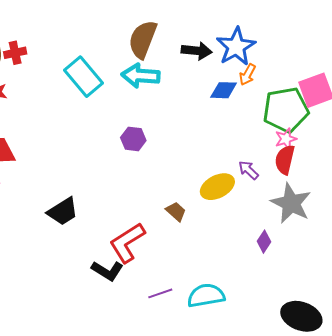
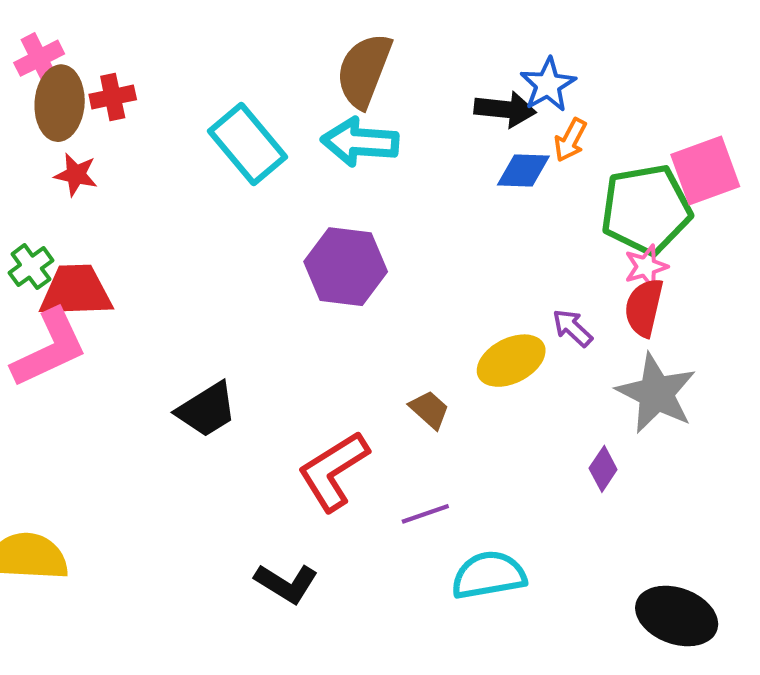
blue star: (236, 47) -> (548, 85), size x0.7
black arrow: (197, 51) -> (505, 109), moved
purple hexagon: (133, 139) -> (346, 267), size x1.6
black L-shape: (107, 271) -> (286, 583), moved
purple line: (160, 293) -> (425, 514), moved

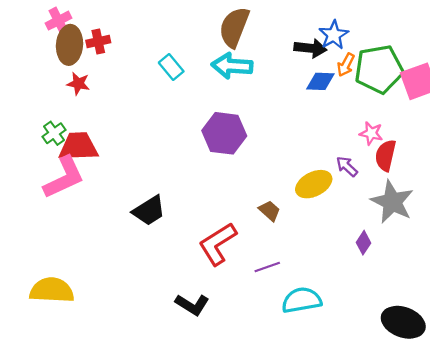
cyan rectangle: (248, 144) -> (171, 67), size x0.6
green pentagon: (646, 209) -> (379, 69), moved
pink star: (646, 267) -> (371, 133), moved, turned 30

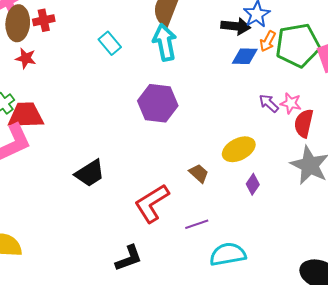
cyan arrow: (232, 66) -> (165, 42), turned 75
purple arrow: (347, 166) -> (269, 103), moved
purple diamond: (363, 243) -> (253, 184), moved
black L-shape: (192, 305) -> (129, 258), turned -52

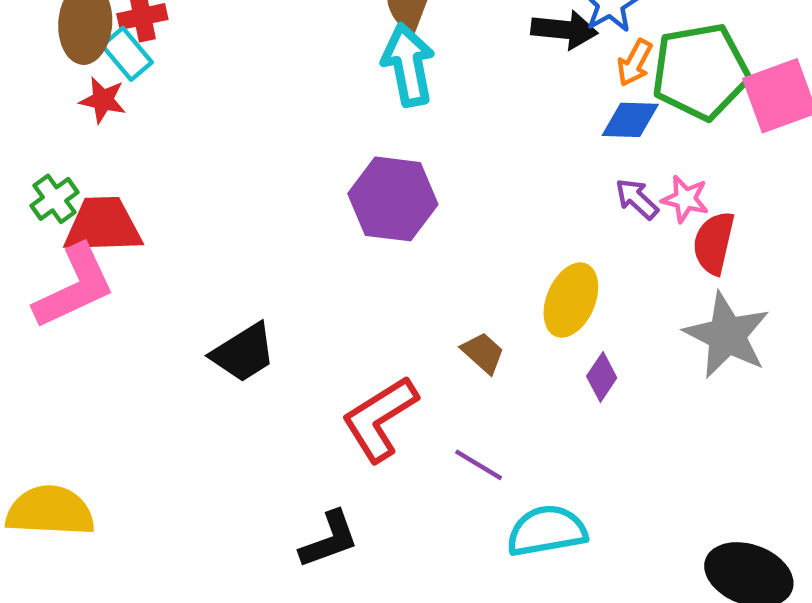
cyan rectangle: (110, 43) -> (127, 54), moved
blue diamond: (245, 56) -> (630, 120), moved
yellow ellipse: (239, 149) -> (571, 300), turned -40
purple line: (197, 224) -> (479, 465), turned 50

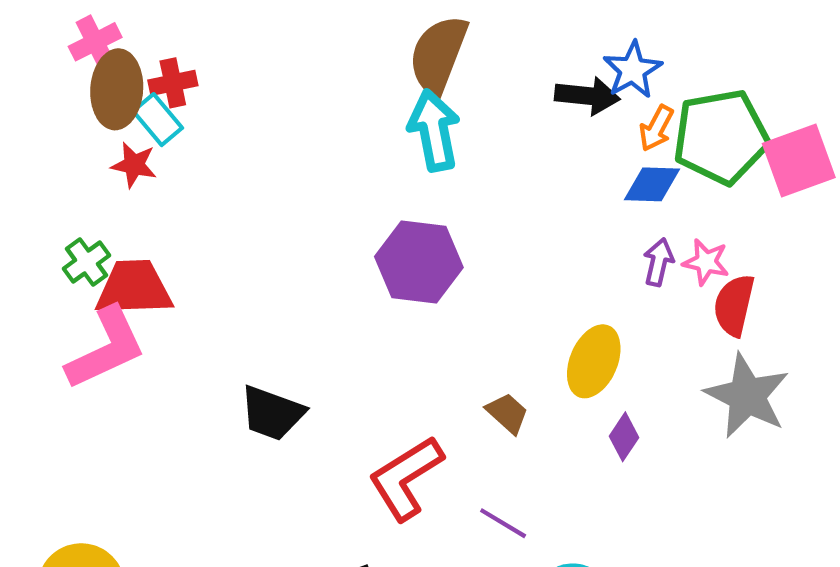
purple arrow: (637, 199) -> (658, 262), turned 60
black trapezoid: (243, 353) -> (272, 413), turned 52

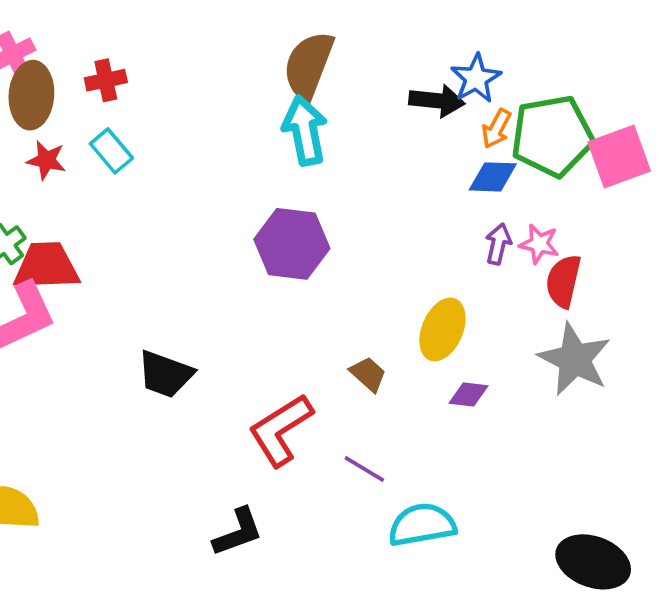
red cross: (173, 83) -> (106, 80), moved
cyan rectangle: (158, 120) -> (111, 151), moved
purple diamond: (624, 437) -> (469, 395), turned 63

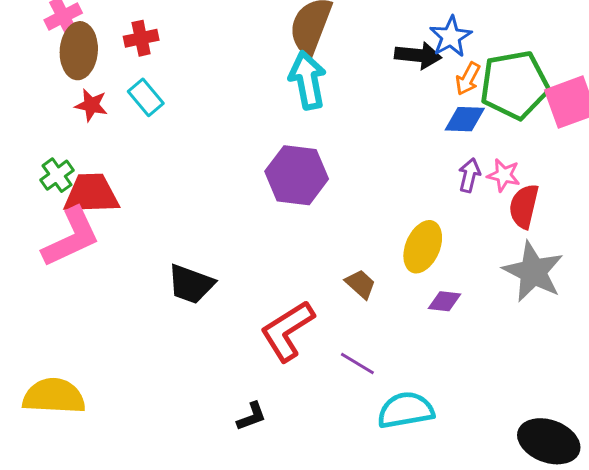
black L-shape: (238, 532) -> (252, 416), size x0.7

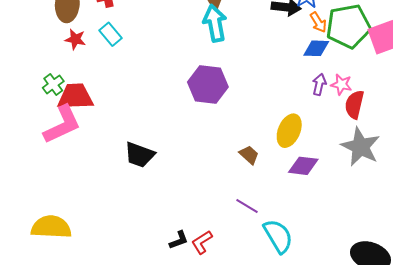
orange arrow: (468, 79) -> (318, 22), turned -60
purple diamond: (445, 301) -> (303, 166), size x1.4
red L-shape: (287, 331) -> (202, 242), moved, size x0.6
cyan semicircle: (406, 410) -> (278, 236), turned 69

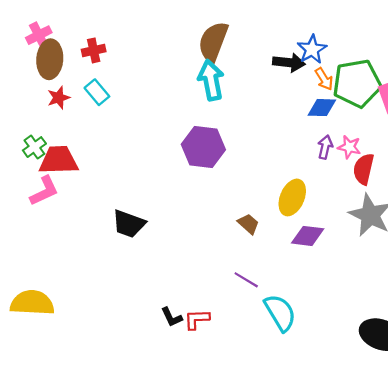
red star: (75, 39) -> (59, 98), turned -30
pink L-shape: (62, 125) -> (44, 191), size x0.7
black L-shape: (179, 240) -> (172, 317), turned 85
red L-shape: (202, 242) -> (197, 319), turned 30

